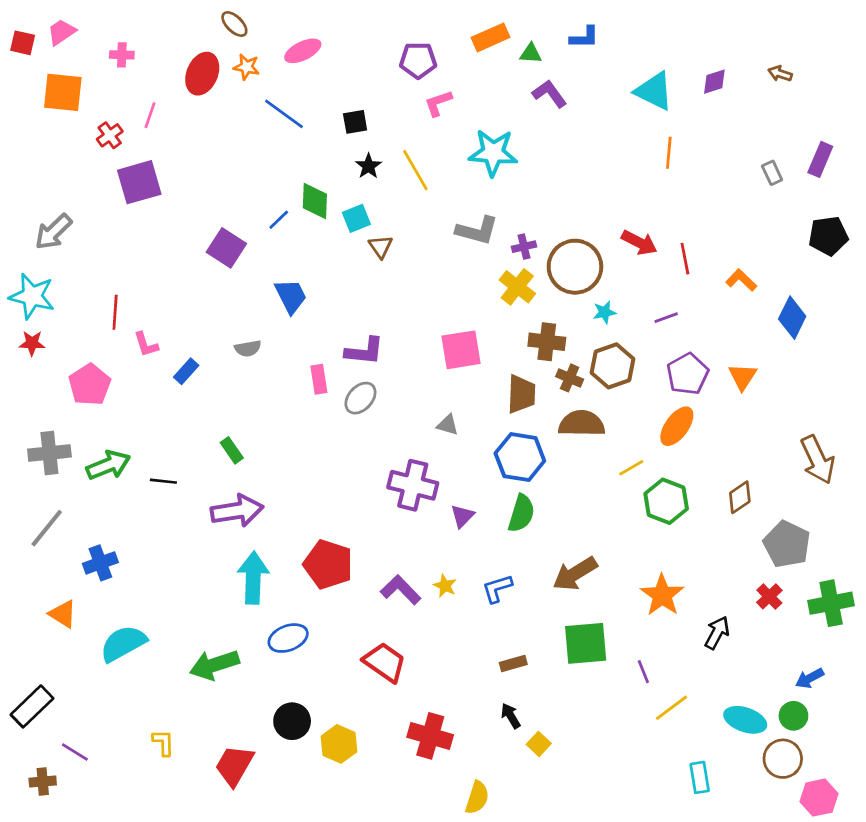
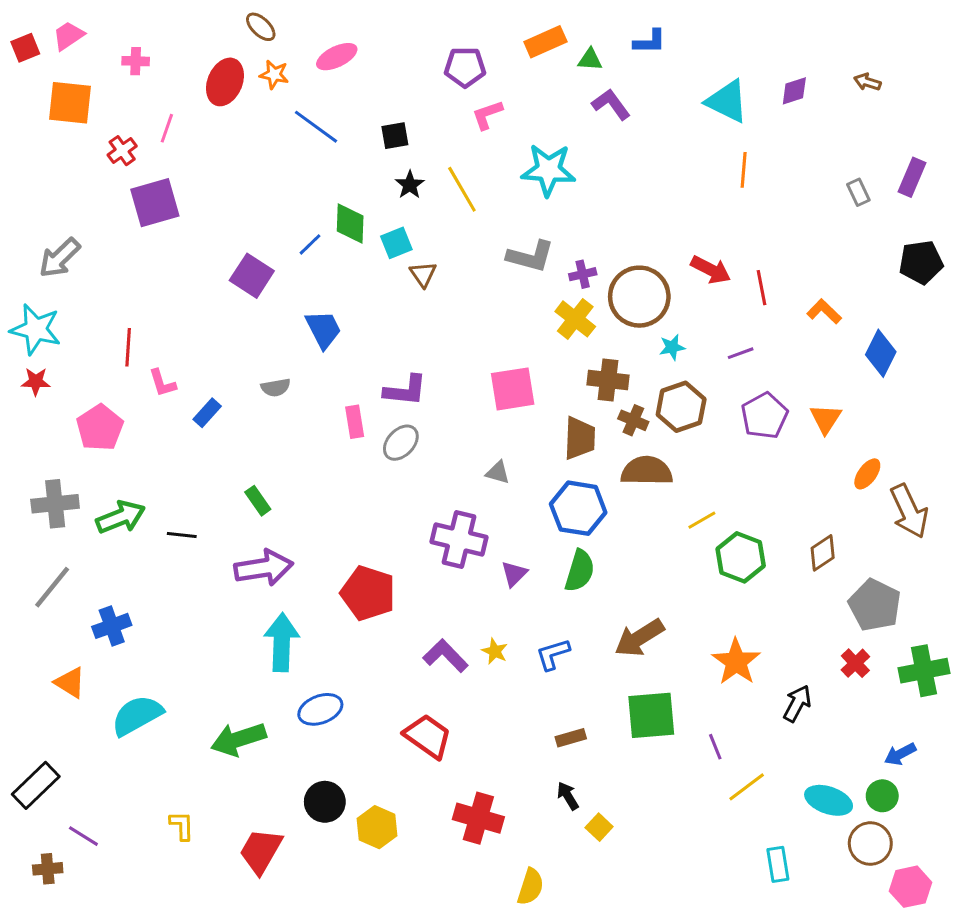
red square: (23, 43) -> (25, 48), turned -35
orange ellipse: (677, 426) -> (867, 474), moved, size x0.7
red pentagon: (328, 564) -> (368, 593), moved

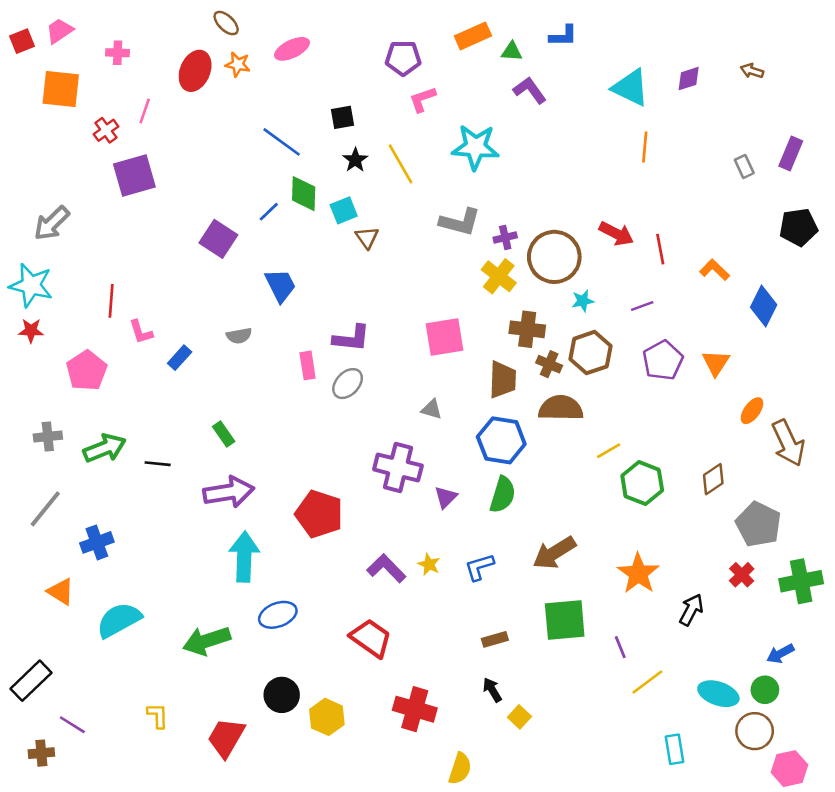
blue line: (316, 127) -> (282, 142), moved
gray cross: (55, 504) -> (48, 437), size x0.7

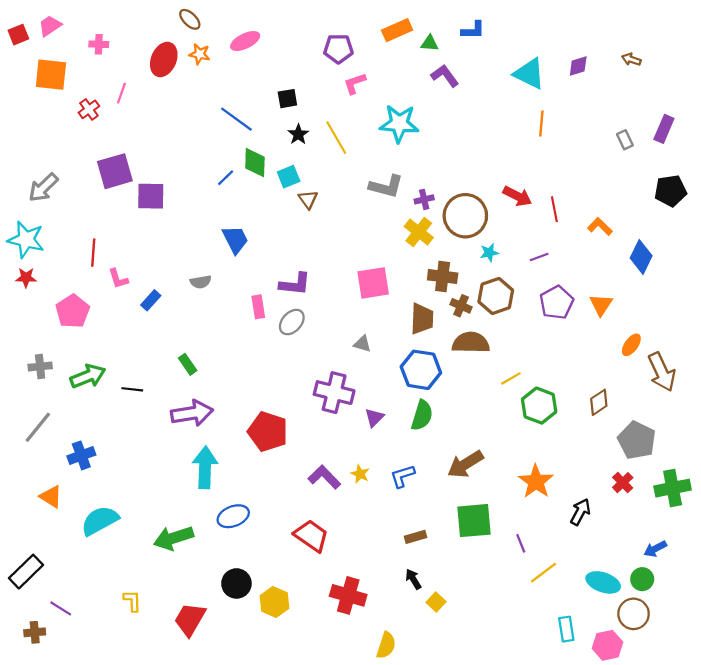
purple square: (134, 176) -> (115, 171), moved
purple square: (218, 239) -> (151, 196), moved, turned -32
pink hexagon: (789, 769) -> (607, 645), moved

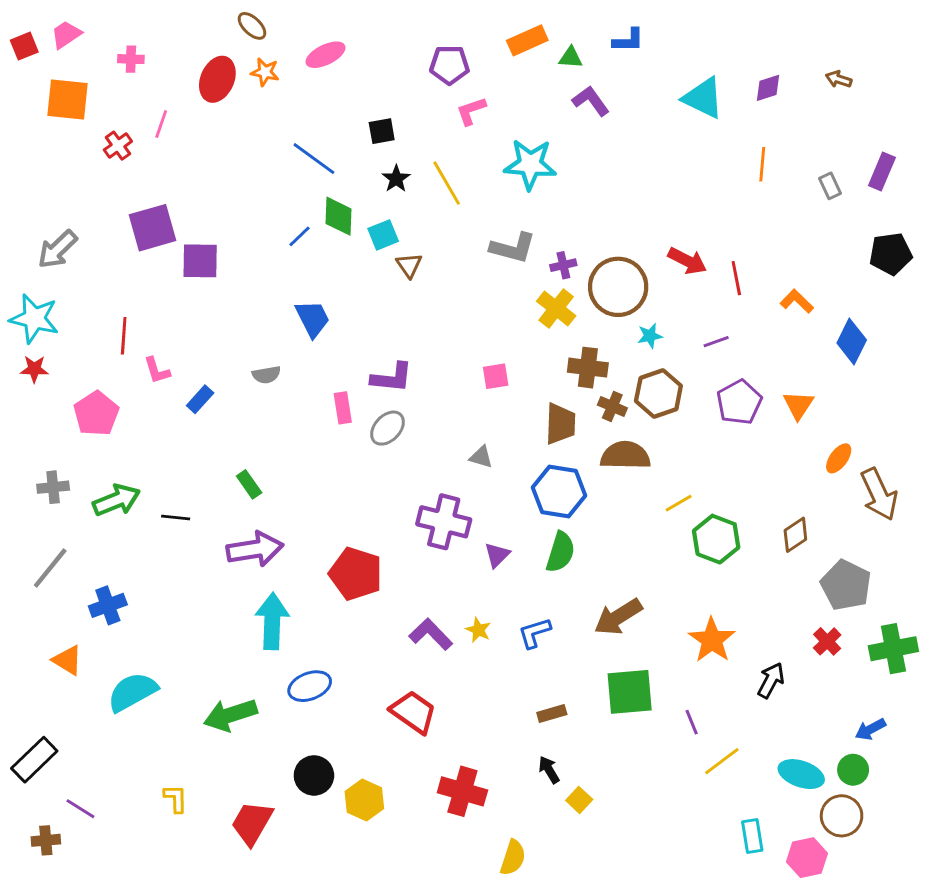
orange line: (541, 123) -> (762, 164), moved
pink square: (373, 283) -> (496, 376), size x0.6

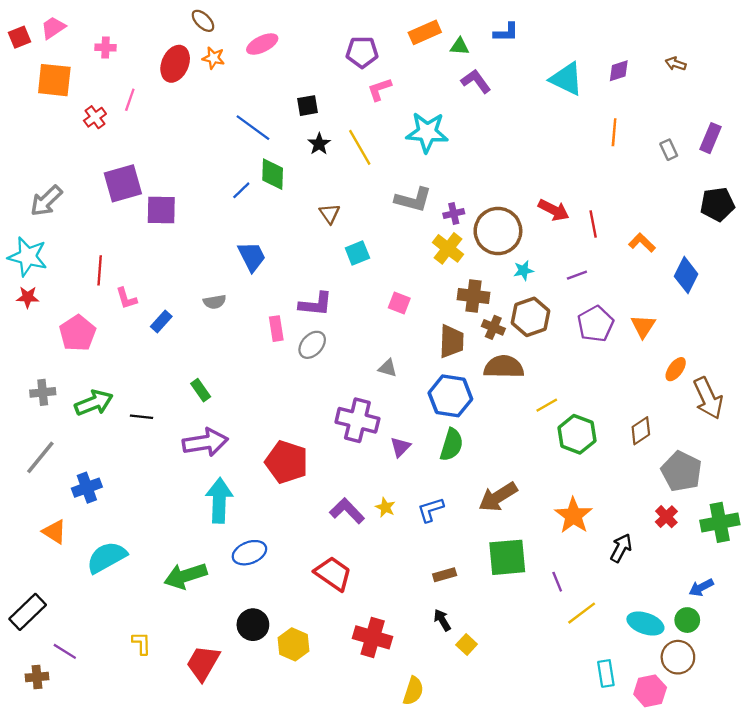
cyan square: (383, 235) -> (357, 253), moved
pink square: (496, 376) -> (399, 303), turned 30

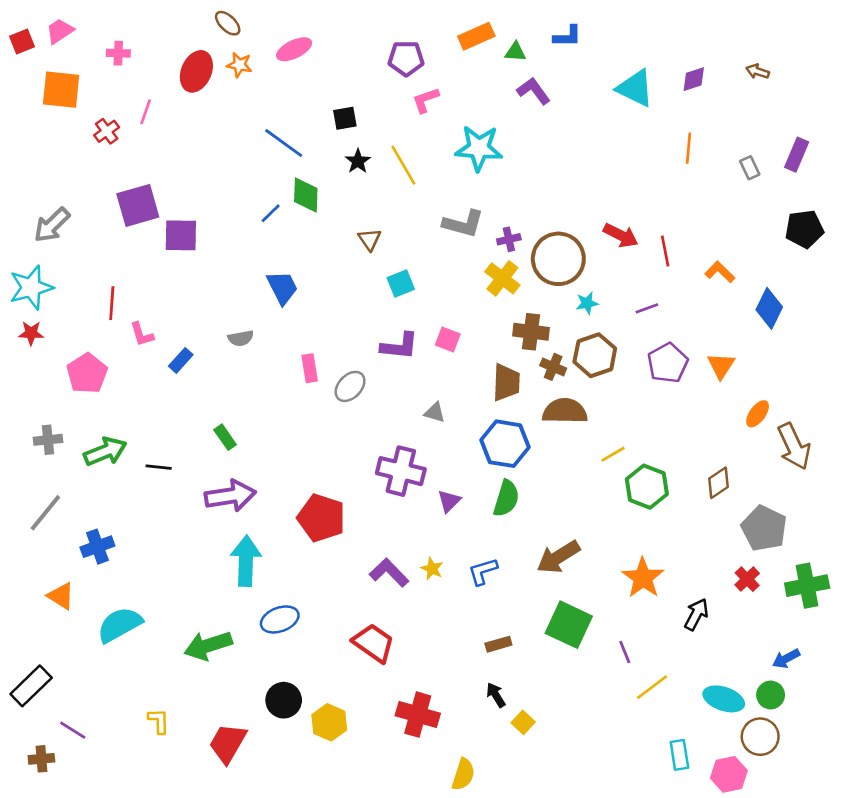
cyan star: (28, 257) -> (31, 287), turned -30
purple L-shape: (316, 304) -> (400, 346), moved
green square: (507, 557) -> (569, 625), turned 30

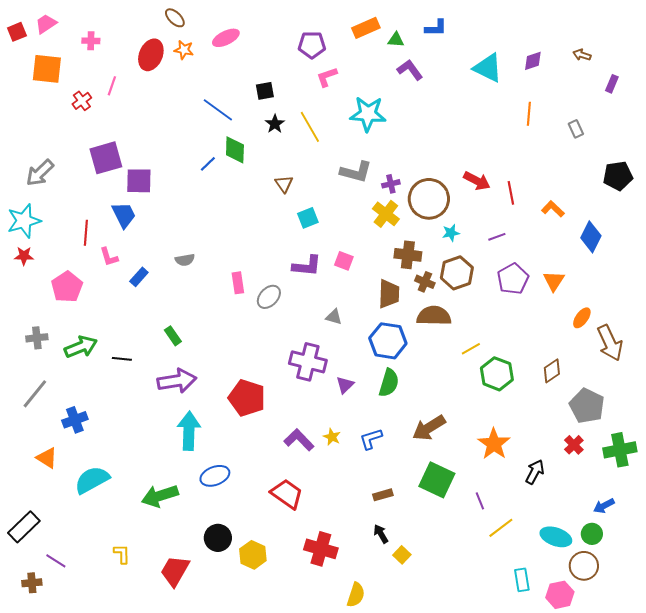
purple rectangle: (797, 155) -> (612, 84), moved, size x0.7
blue trapezoid: (282, 287) -> (124, 215), moved

